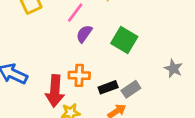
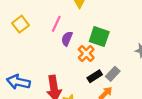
orange cross: (79, 75) -> (86, 53), moved, turned -35

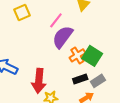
green square: (99, 37) -> (92, 56), moved
purple semicircle: (67, 39) -> (63, 37), size x1.6

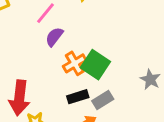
purple semicircle: (63, 37) -> (54, 37), size x0.6

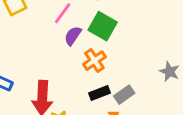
green square: (95, 65) -> (103, 26), moved

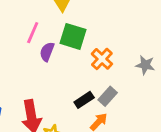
orange cross: (94, 61) -> (102, 59), moved

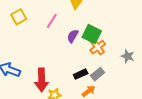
green square: (73, 36) -> (92, 34), moved
purple semicircle: (47, 52) -> (73, 36), moved

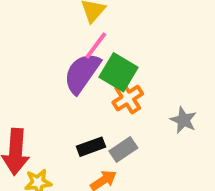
pink line: (52, 21) -> (96, 45), moved
purple semicircle: (73, 36) -> (82, 73), size x1.6

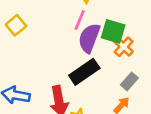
pink line: (96, 45) -> (80, 20), moved
black rectangle: (91, 147) -> (84, 72), moved, size x1.6

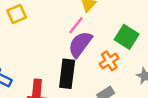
green square: (113, 31) -> (127, 37), moved
black rectangle: (84, 72) -> (67, 74), turned -64

